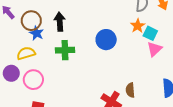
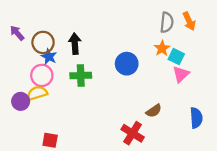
yellow semicircle: (26, 53) -> (37, 93), moved
pink circle: (33, 80) -> (42, 75), moved
brown semicircle: (130, 90) -> (154, 111), moved, turned -120

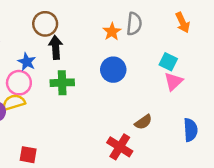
gray semicircle: (167, 22) -> (134, 24), moved
brown circle: (43, 42) -> (45, 24), moved
orange star: (162, 48) -> (112, 32), moved

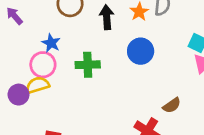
black arrow: (56, 47) -> (107, 17), moved

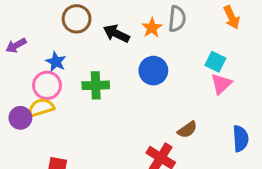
purple arrow: (14, 16) -> (16, 45), moved, turned -78
black arrow: (107, 17) -> (116, 34), turned -60

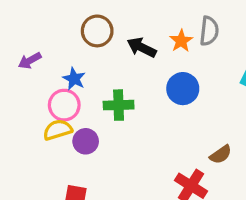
purple circle: (20, 118) -> (86, 141), moved

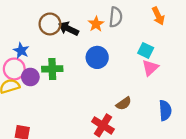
brown circle: (97, 31) -> (50, 24), moved
purple circle: (86, 141) -> (30, 77), moved

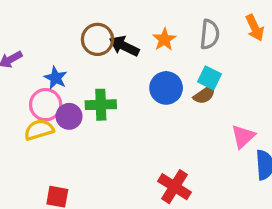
gray semicircle: (116, 17) -> (210, 34), moved
cyan square: (146, 50) -> (210, 78), moved
pink triangle: (150, 68) -> (243, 136), moved
brown semicircle: (124, 104) -> (205, 95), moved

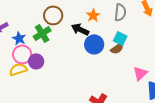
black arrow: (124, 46) -> (80, 29), moved
blue star: (56, 78) -> (19, 38), moved
green cross: (101, 105) -> (42, 33), moved, turned -30

